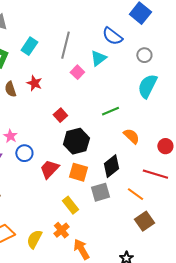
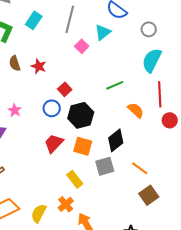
red star: (34, 83) -> (39, 66), moved
blue circle: (24, 153) -> (52, 108), moved
red line: (155, 174) -> (160, 94), moved, turned 70

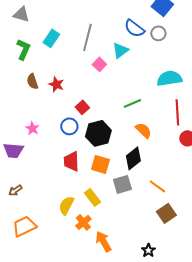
gray circle: (149, 29) -> (158, 33), moved
cyan semicircle: (152, 60) -> (169, 78), turned 55
orange semicircle: (136, 110) -> (143, 130), moved
red trapezoid: (54, 143) -> (71, 161), turned -45
yellow semicircle: (39, 213) -> (66, 205), moved

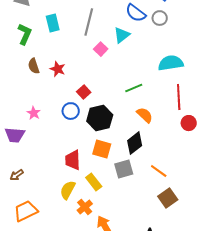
cyan rectangle: (51, 38) -> (53, 23), turned -48
red trapezoid: (71, 161) -> (73, 160), moved

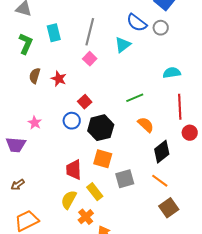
pink square: (101, 49) -> (90, 59), moved
cyan semicircle: (171, 63) -> (172, 73), size x0.7
brown semicircle: (34, 66) -> (35, 76), turned 35
black diamond: (135, 143) -> (162, 152), moved

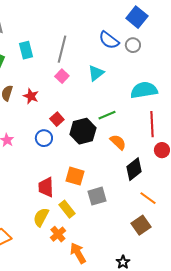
cyan triangle: (123, 45) -> (96, 73), moved
cyan semicircle: (172, 73) -> (144, 90), size x1.5
black hexagon: (101, 128) -> (83, 131), moved
orange line: (160, 181) -> (148, 198), moved

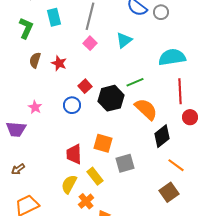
orange semicircle: (118, 142) -> (146, 109), size x1.4

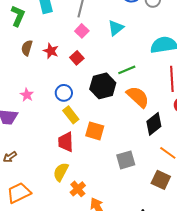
red square: (85, 86) -> (77, 58), moved
gray square: (125, 163) -> (126, 160), moved
yellow rectangle: (95, 176) -> (71, 115), moved
brown square: (169, 192) -> (161, 180), turned -30

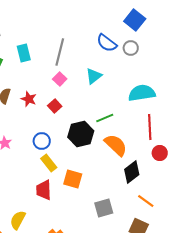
yellow semicircle: (61, 172) -> (18, 220), moved

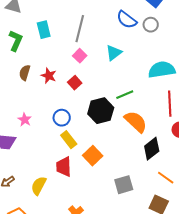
orange square: (73, 179) -> (93, 156), turned 30
yellow semicircle: (18, 220) -> (39, 186), moved

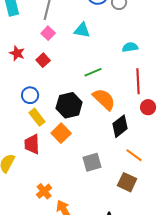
cyan triangle: (114, 53) -> (82, 30), turned 48
cyan semicircle: (162, 70) -> (130, 47), size x0.6
black hexagon: (101, 111) -> (69, 105), moved

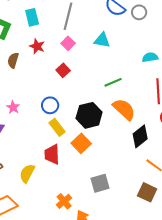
red star: (17, 53) -> (37, 46), moved
gray square: (92, 162) -> (100, 183), moved

